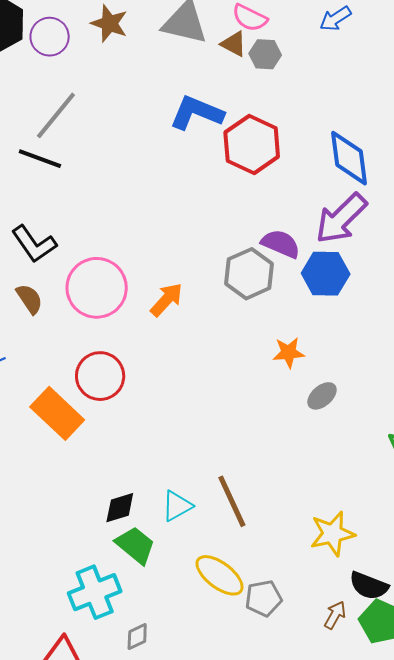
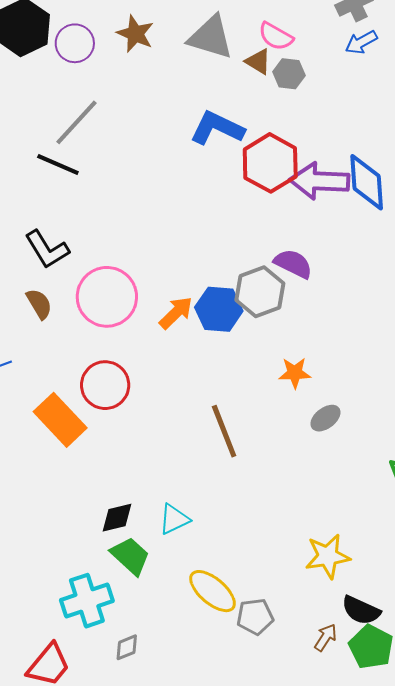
purple arrow: (341, 218) -> (319, 181), moved, turned 44
blue hexagon: (326, 274) -> (219, 309), moved
brown line: (232, 501) -> (224, 431), moved

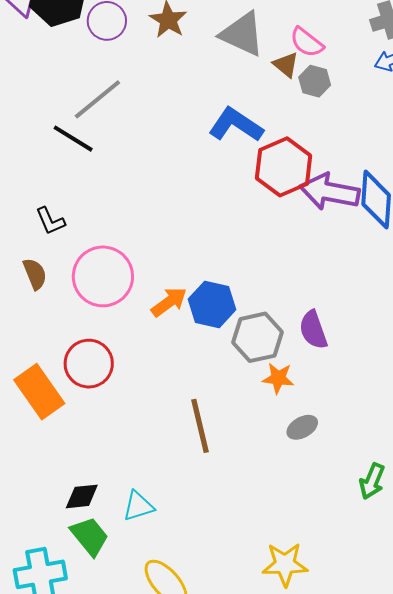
black L-shape: (47, 249) -> (50, 221), size x0.7
purple semicircle: (293, 264) -> (313, 330), moved, turned -144
gray hexagon: (260, 292) -> (257, 337), moved

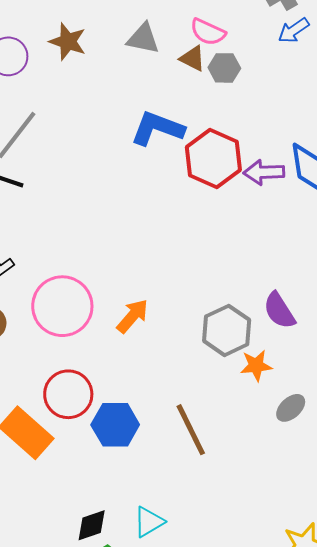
gray triangle: (242, 34) -> (143, 39), size x0.7
purple arrow: (330, 192) -> (264, 172), size x0.7
blue hexagon: (212, 304) -> (115, 425), moved

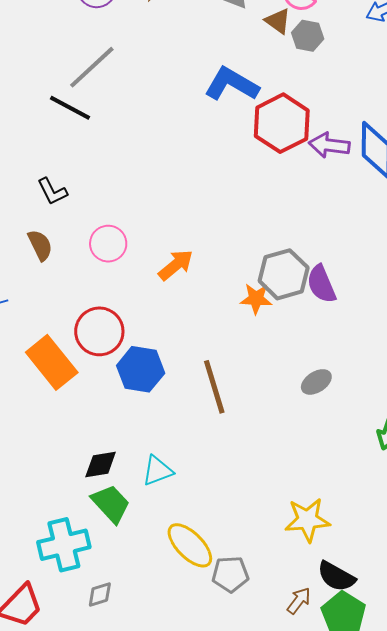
pink circle: (62, 306) -> (108, 244), size x0.6
gray hexagon: (227, 330) -> (284, 274), moved
orange star: (256, 366) -> (256, 299), moved

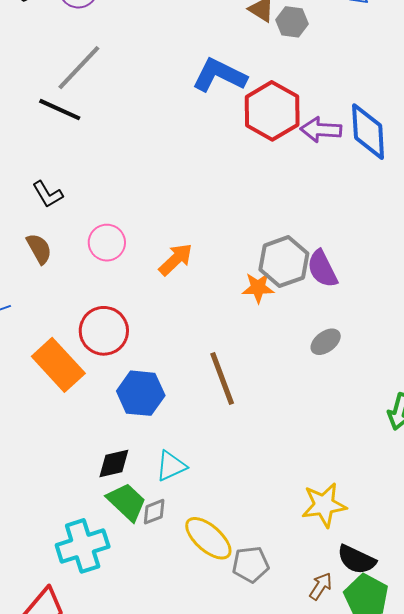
blue hexagon: (141, 369) -> (141, 393), moved
gray ellipse: (316, 382) -> (326, 342), moved
gray diamond: (100, 594) -> (154, 512), moved

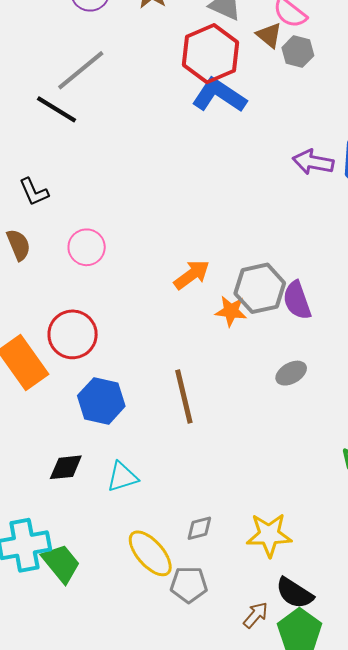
red hexagon: (272, 111) -> (210, 54), moved
orange arrow: (176, 259) -> (192, 275), moved
green trapezoid: (127, 502) -> (61, 563), moved
gray diamond: (154, 512) -> (199, 528), moved

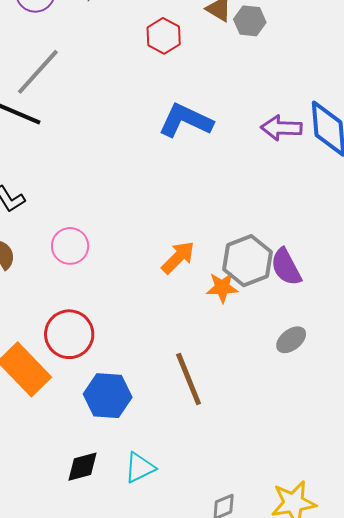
red hexagon: (210, 54) -> (164, 36), size x0.6
blue L-shape: (219, 95) -> (186, 121), moved

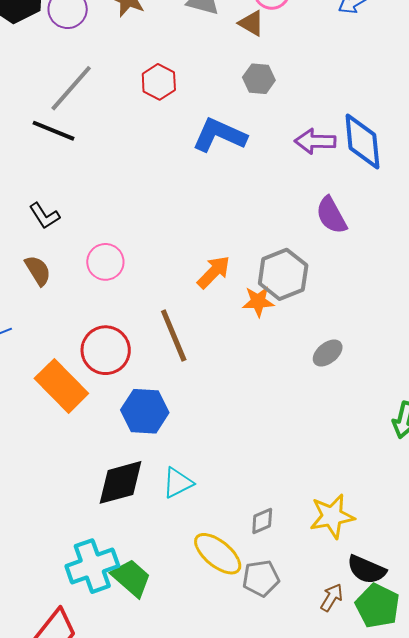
gray hexagon: (250, 21) -> (259, 79), moved
red hexagon: (164, 36) -> (159, 82), moved
purple semicircle: (286, 267) -> (331, 215), moved
brown line: (189, 379) -> (174, 336), moved
black diamond: (82, 467) -> (121, 482), size x1.5

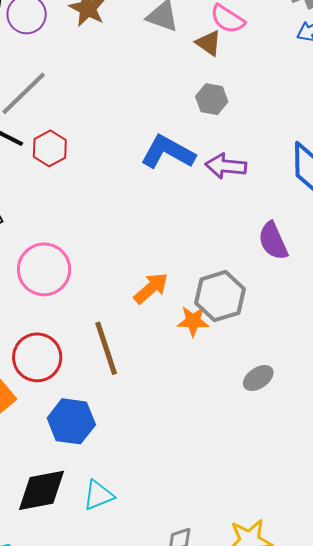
red hexagon: (159, 82) -> (50, 148), moved
purple arrow: (315, 141) -> (226, 166), moved
pink circle: (105, 262) -> (44, 269), size x1.4

